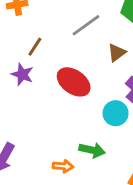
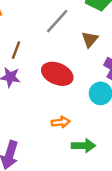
green arrow: (92, 150) -> (83, 146), moved
orange arrow: (63, 166) -> (61, 122), moved

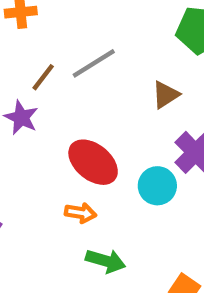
gray line: (57, 21) -> (94, 63), moved
red ellipse: (57, 74) -> (93, 162), moved

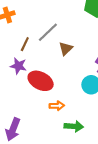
brown triangle: (165, 95) -> (66, 49), moved
red ellipse: (93, 162) -> (41, 81), moved

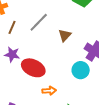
brown line: (25, 44) -> (12, 27), moved
brown triangle: (66, 49) -> (65, 35), moved

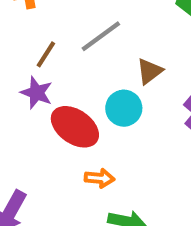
brown line: (12, 27) -> (46, 54), moved
cyan circle: (81, 70) -> (124, 108), moved

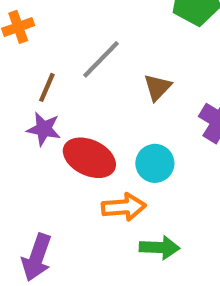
cyan circle: (124, 108) -> (155, 163), moved
orange arrow: (100, 178) -> (124, 207), size x1.4

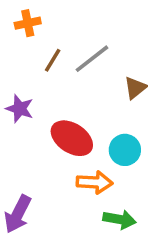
brown line: (47, 87) -> (53, 60), moved
purple star: (44, 129) -> (20, 109), moved

